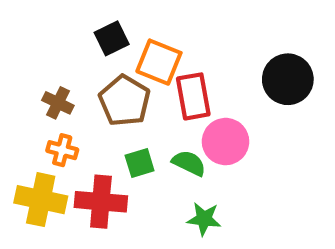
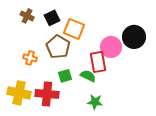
red rectangle: (193, 96) -> (98, 62), moved
brown cross: (58, 103) -> (27, 16), moved
pink circle: (226, 142) -> (111, 47), moved
orange cross: (62, 150) -> (30, 58), moved

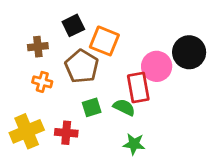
brown cross: (27, 16) -> (38, 47), moved, turned -32
yellow cross: (19, 93) -> (27, 131), turned -35
red cross: (47, 94) -> (66, 133), size x0.7

